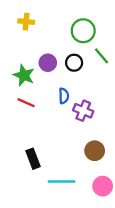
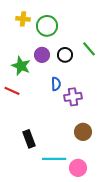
green circle: (83, 31) -> (47, 26), moved
red line: (26, 103) -> (12, 91), moved
purple cross: (83, 111) -> (73, 97), turned -30
pink circle: (103, 186) -> (78, 168), moved

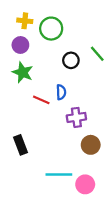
purple circle: (42, 55) -> (20, 45), moved
red line: (12, 91) -> (41, 100), moved
purple cross: (73, 97) -> (76, 117), moved
black rectangle: (29, 139) -> (20, 145), moved

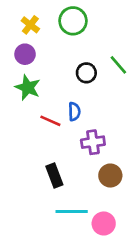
yellow cross: (25, 21) -> (30, 25), turned 32
green circle: (51, 29) -> (73, 21), moved
black rectangle: (20, 145) -> (54, 176), moved

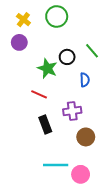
green star: (28, 88) -> (47, 68), moved
blue semicircle: (74, 112) -> (85, 80), moved
black rectangle: (54, 176) -> (45, 124), moved

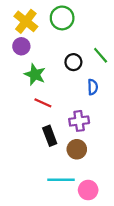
yellow cross: (23, 20) -> (26, 21), size x1.5
green star: (47, 68) -> (35, 75), moved
brown circle: (86, 137) -> (77, 149), moved

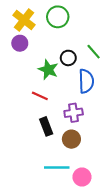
green star: (35, 75) -> (48, 70), moved
blue semicircle: (93, 87) -> (86, 81), size x1.6

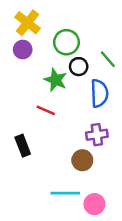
green circle: (58, 17) -> (66, 42), moved
purple cross: (74, 113) -> (97, 135), moved
black rectangle: (46, 126) -> (23, 146), moved

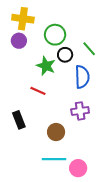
yellow cross: (28, 23) -> (23, 19), turned -30
brown circle: (82, 160) -> (56, 132), moved

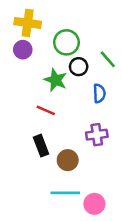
blue semicircle: (82, 77) -> (99, 93), size x0.7
black rectangle: (19, 120) -> (41, 146), moved

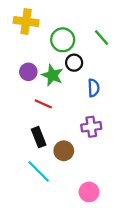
purple circle: (23, 50) -> (28, 72), moved
green line: (108, 59) -> (102, 38), moved
cyan line: (65, 193) -> (39, 171), moved, turned 45

